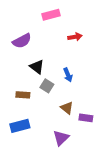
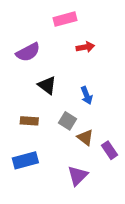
red arrow: (75, 37) -> (85, 47), moved
gray square: (47, 86) -> (67, 121), moved
purple rectangle: (86, 118) -> (109, 150), turned 48

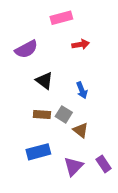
brown rectangle: (29, 121) -> (42, 114), moved
purple rectangle: (109, 150) -> (104, 164), moved
blue rectangle: (25, 160) -> (38, 152), moved

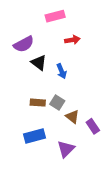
black triangle: (44, 81) -> (39, 63), moved
blue arrow: (82, 90) -> (62, 71), moved
purple rectangle: (104, 164) -> (93, 126), moved

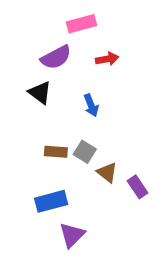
purple semicircle: (24, 44) -> (56, 57), moved
black triangle: (39, 63) -> (40, 93), moved
purple triangle: (66, 149) -> (72, 235), moved

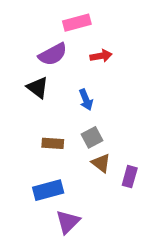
gray square: (85, 152) -> (92, 137), moved, turned 30
purple rectangle: (138, 187) -> (130, 177), turned 50

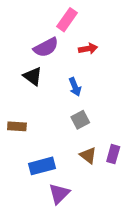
pink rectangle: (77, 23) -> (67, 20), turned -40
brown rectangle: (53, 143) -> (17, 126), moved
brown triangle: (101, 163) -> (88, 155), moved

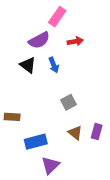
blue arrow: (75, 87) -> (54, 65), moved
brown rectangle: (17, 126) -> (12, 117), moved

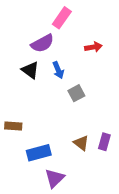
red arrow: (75, 41) -> (93, 47), moved
gray square: (68, 102) -> (76, 93), moved

